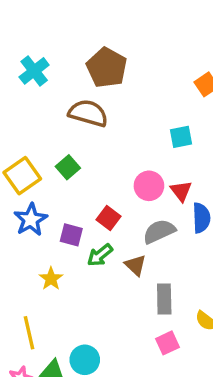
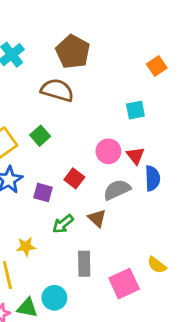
green arrow: (100, 255) -> (63, 224), moved
yellow star: (51, 279) -> (26, 247), moved, turned 30
gray rectangle: (164, 299) -> (84, 264), moved
pink square: (168, 343) -> (124, 284), size x1.5

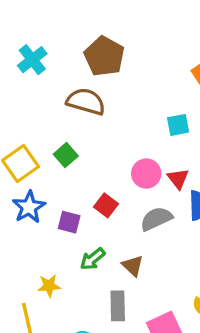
brown triangle: (97, 218) -> (133, 266), moved

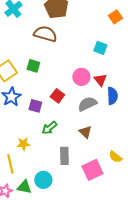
cyan square: (178, 125) -> (100, 48), turned 32
green square: (66, 155) -> (33, 66), turned -32
brown triangle: (133, 266) -> (85, 132), moved

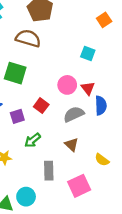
green square: (33, 66) -> (15, 73), size x1.5
purple square: (35, 106) -> (17, 116), turned -32
yellow semicircle: (115, 157) -> (102, 160), moved

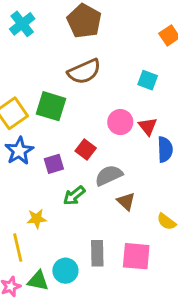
brown semicircle: (28, 38) -> (84, 72), moved, turned 140
gray semicircle: (74, 114) -> (109, 175), moved
gray rectangle: (49, 171) -> (97, 253), moved
pink square: (79, 186) -> (136, 256), turned 30

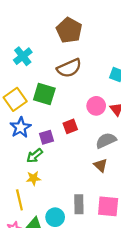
cyan cross: (22, 24) -> (23, 56), moved
red square: (86, 149) -> (70, 126), turned 32
gray semicircle: (109, 175) -> (106, 140), moved
green arrow: (74, 196) -> (35, 156), moved

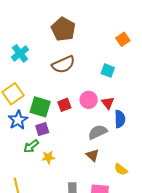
green square: (44, 94) -> (40, 107), moved
red square: (70, 126) -> (64, 105), moved
yellow star: (34, 178) -> (48, 157), moved

